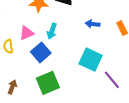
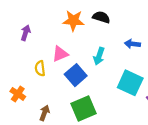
cyan arrow: (52, 31) -> (99, 56), moved

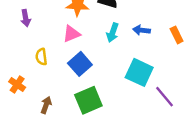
purple arrow: (26, 33) -> (26, 18), turned 152
pink triangle: (60, 54) -> (71, 34), moved
cyan arrow: (99, 56) -> (113, 33), moved

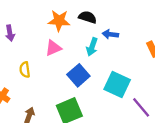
blue arrow: (142, 30) -> (110, 34), moved
blue square: (80, 64) -> (78, 75), moved

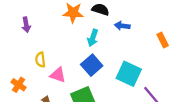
cyan arrow: (92, 47) -> (93, 38), moved
pink triangle: (53, 48) -> (58, 75), moved, turned 42

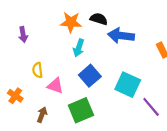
blue arrow: (122, 26) -> (121, 36), size x1.6
cyan arrow: (93, 38) -> (79, 48), moved

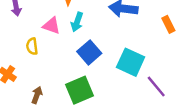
pink triangle: (55, 86) -> (51, 26), moved

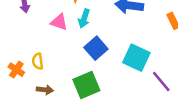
yellow semicircle: (32, 46) -> (38, 61), moved
brown arrow: (37, 95) -> (45, 90), turned 77

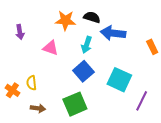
cyan arrow: (84, 18) -> (87, 45), moved
purple line: (161, 81) -> (142, 101), turned 66

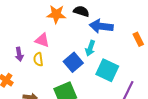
purple arrow: (20, 32) -> (19, 54), moved
cyan arrow: (87, 45) -> (90, 48), moved
yellow semicircle: (32, 83) -> (38, 59), moved

